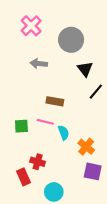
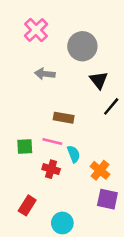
red cross: (38, 162) -> (51, 169), moved
red rectangle: (24, 177) -> (27, 205), turned 56

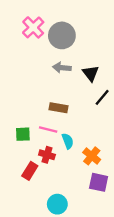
gray circle: (82, 46) -> (62, 35), moved
gray arrow: (45, 74) -> (62, 68), moved
red rectangle: (27, 205) -> (30, 171), moved

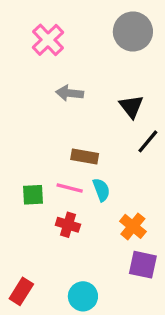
gray circle: (62, 35) -> (133, 32), moved
gray arrow: (62, 68) -> (70, 93), moved
cyan semicircle: (68, 141) -> (101, 190), moved
red rectangle: (30, 171) -> (21, 291), moved

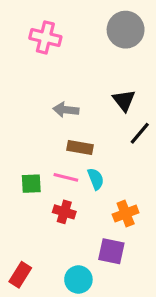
pink cross: (48, 40) -> (45, 37), turned -32
gray arrow: (70, 93) -> (66, 110), moved
orange cross: (133, 226) -> (126, 214), turned 30
purple square: (143, 265) -> (111, 251), moved

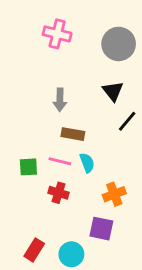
gray circle: (126, 30) -> (119, 44), moved
pink cross: (45, 37) -> (57, 34), moved
gray arrow: (66, 110) -> (60, 100), turned -95
red rectangle: (20, 275) -> (34, 250), moved

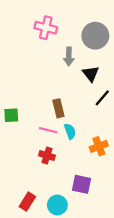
gray arrow: (60, 100) -> (69, 56), moved
brown rectangle: (73, 134) -> (58, 108), turned 66
green square: (28, 167) -> (11, 115), moved
orange cross: (114, 194) -> (99, 146), moved

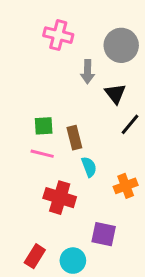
green square: (11, 115) -> (44, 126), moved
pink line: (48, 130) -> (42, 154), moved
red cross: (47, 155) -> (60, 198), size x1.5

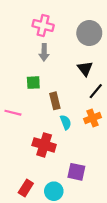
gray arrow: (88, 72) -> (44, 52), moved
green square: (44, 126) -> (33, 83), moved
pink line: (42, 154) -> (13, 113), moved
orange cross: (126, 186) -> (93, 118), moved

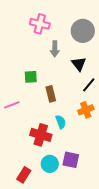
gray arrow: (44, 52) -> (55, 49), moved
pink line: (13, 113) -> (12, 105), turned -35
cyan semicircle: (66, 122) -> (61, 122), moved
cyan circle: (54, 191) -> (50, 164), moved

